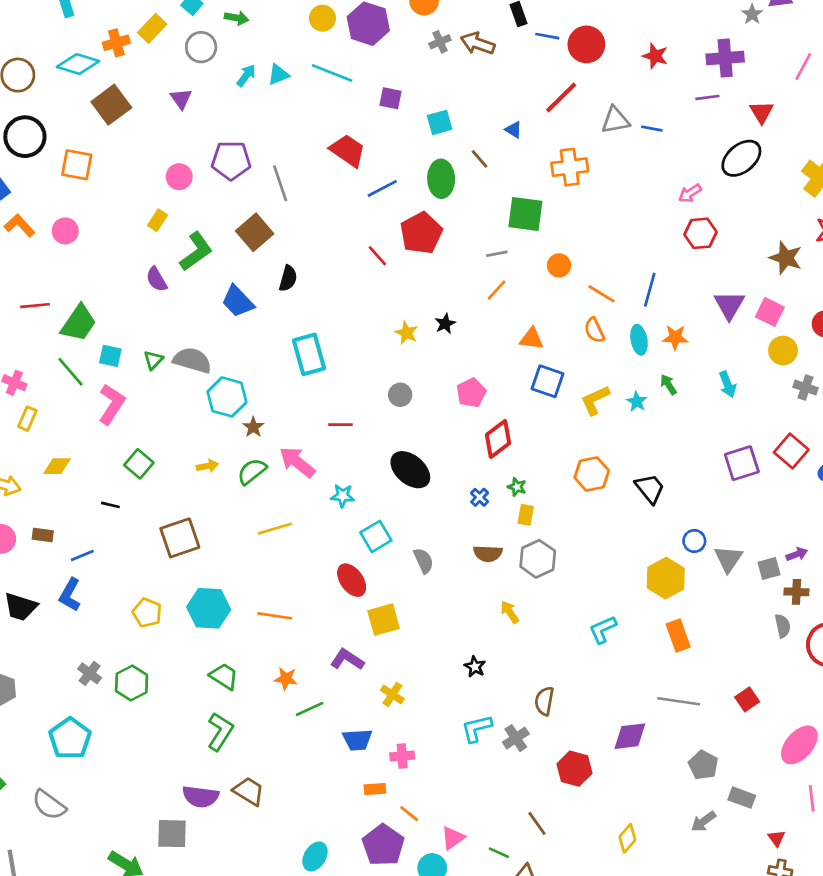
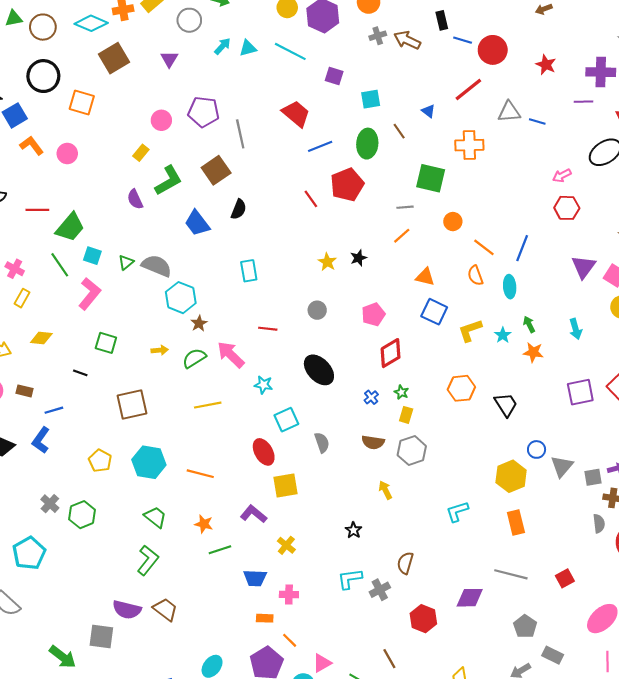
orange star: (675, 337) -> (533, 352), moved
cyan rectangle: (309, 354) -> (249, 271), size x0.7
green square: (139, 464) -> (106, 343), turned -30

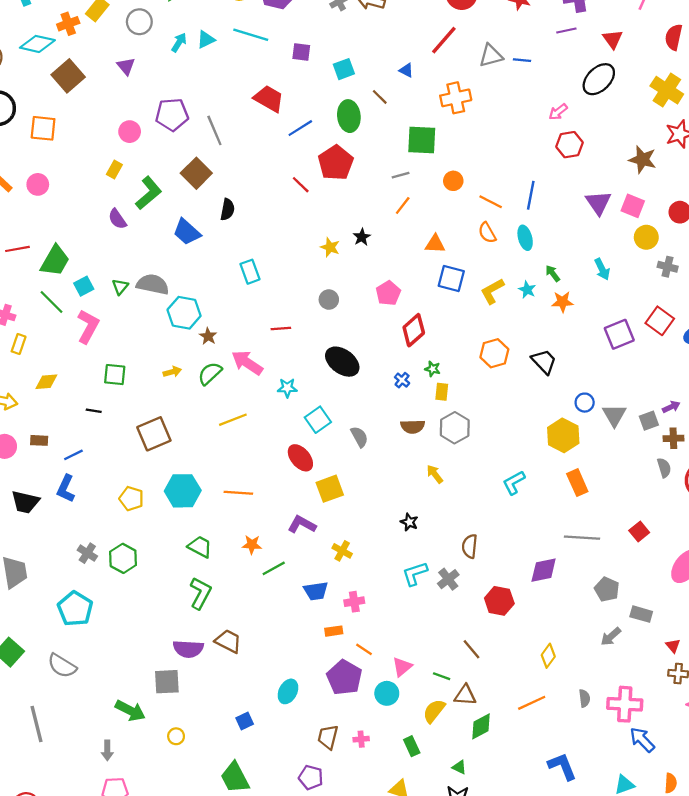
cyan square: (92, 256) -> (84, 286), turned -36

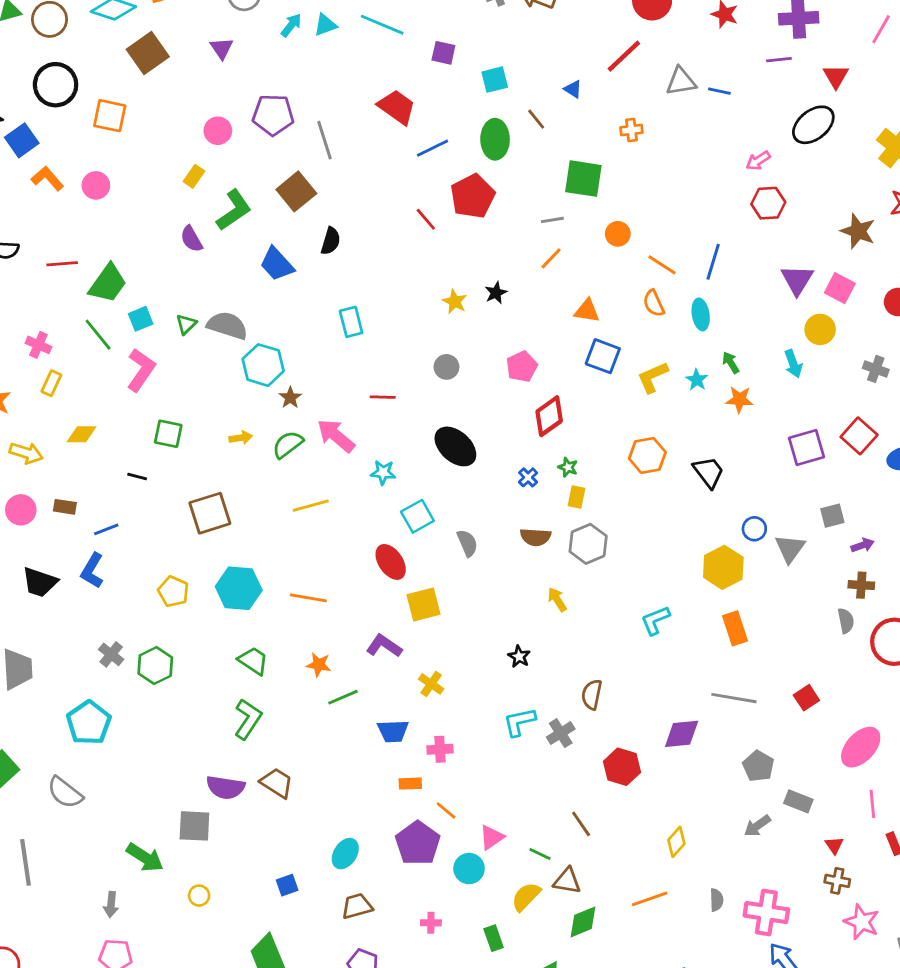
orange cross: (456, 98) -> (631, 130), size x0.6
yellow circle: (646, 237) -> (820, 329), moved
gray square: (649, 421) -> (832, 516), moved
brown trapezoid: (328, 737) -> (357, 906), moved, turned 55

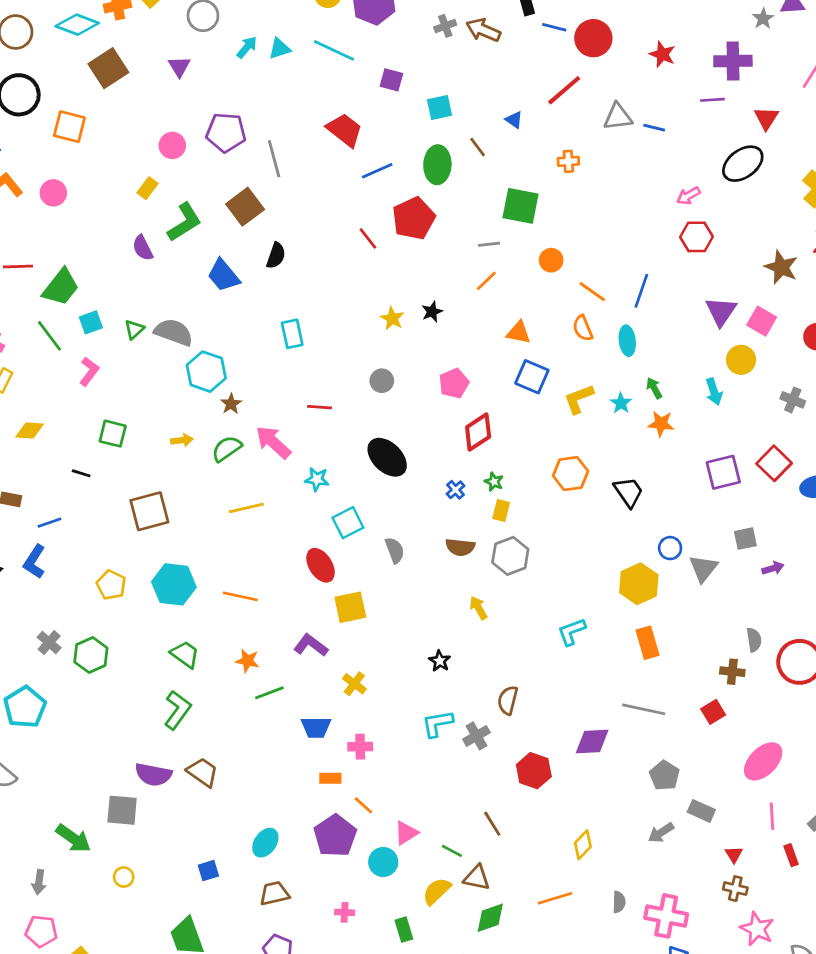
pink L-shape: (141, 370) -> (89, 371), size x0.7
brown cross: (861, 585) -> (732, 672), moved

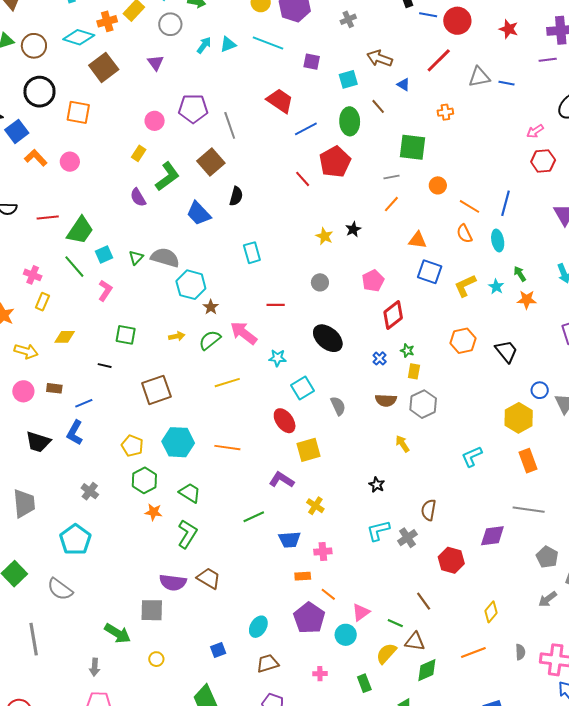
brown arrow: (483, 30) -> (380, 58), moved
green hexagon: (91, 655) -> (144, 480), moved
orange star: (247, 661) -> (153, 512), moved

